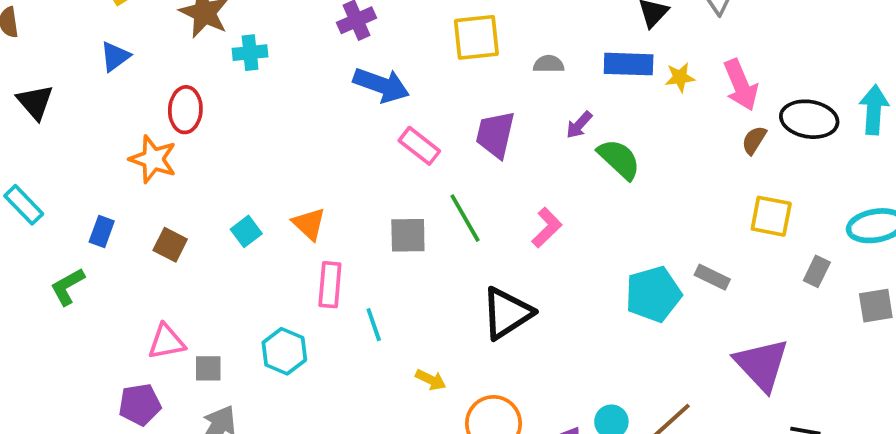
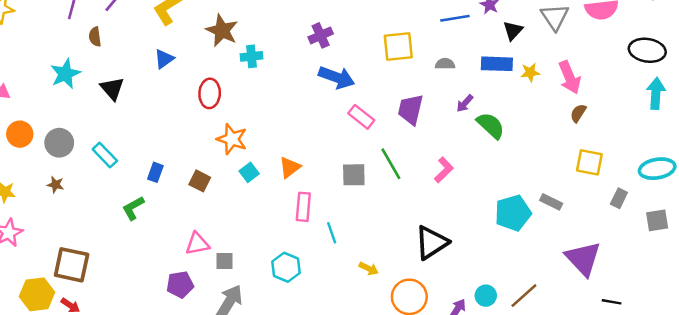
black ellipse: (809, 119) -> (647, 50), moved
orange star: (153, 159) -> (232, 139), moved
orange triangle: (309, 224) -> (290, 167), turned 40
black triangle: (507, 313) -> (432, 243), moved
cyan hexagon: (284, 351) -> (286, 267), moved

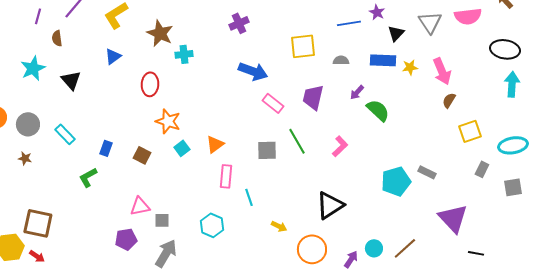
purple cross: (321, 35) -> (239, 23), moved
yellow square: (589, 162) -> (470, 131), moved, turned -30

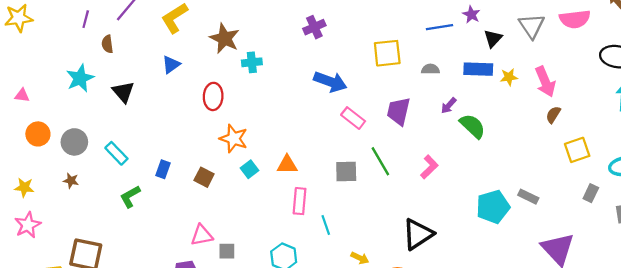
orange triangle: (215, 144) -> (287, 165), turned 36
green L-shape: (88, 177) -> (130, 197), moved

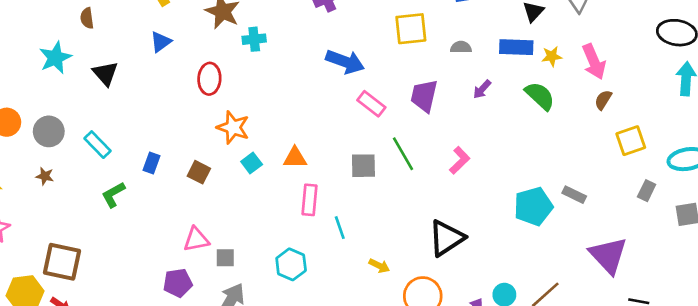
green semicircle: (472, 126) -> (540, 96), moved

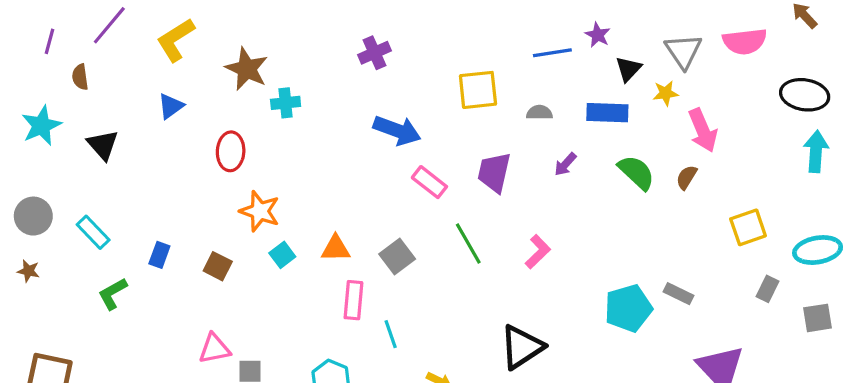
yellow star: (552, 56) -> (666, 93), moved
brown semicircle: (603, 100) -> (687, 177), moved
gray square: (363, 166) -> (397, 256), moved, turned -36

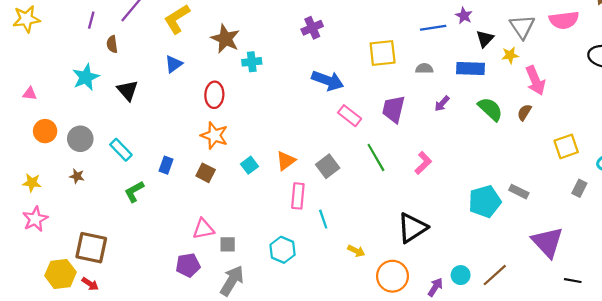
orange star: (260, 211) -> (214, 135), moved
orange triangle: (336, 248) -> (286, 161), turned -35

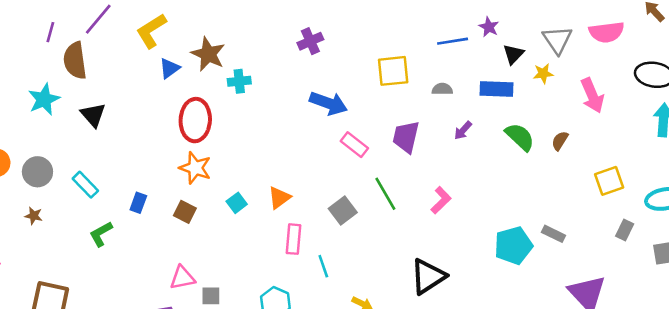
brown semicircle: (112, 44) -> (75, 61), size x1.8
blue triangle: (174, 64) -> (169, 68), moved
pink arrow: (535, 81) -> (592, 95), moved
red ellipse: (214, 95) -> (195, 120), size x1.4
gray square: (328, 166) -> (343, 211), moved

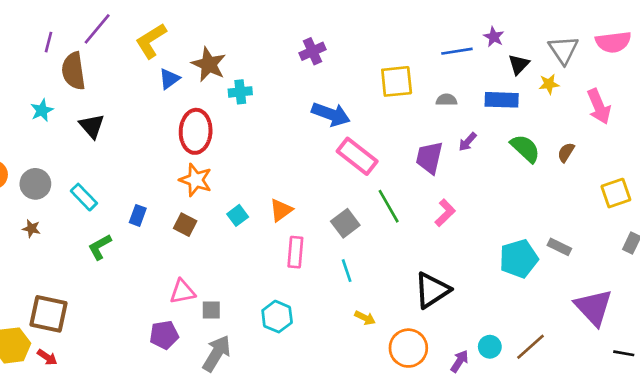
cyan star: (44, 99) -> (42, 110), size x0.7
purple trapezoid: (406, 137) -> (429, 158), moved
pink rectangle: (354, 145) -> (357, 156), size x1.4
cyan line: (323, 266) -> (347, 271), moved

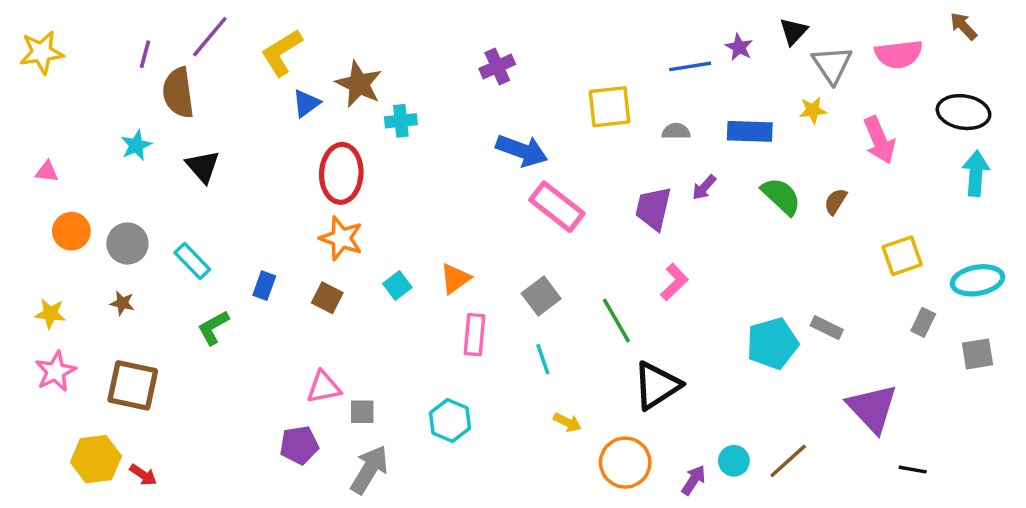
black triangle: (519, 64) -> (793, 31), moved
green line: (389, 206) -> (616, 321), moved
brown square: (48, 314) -> (133, 385), moved

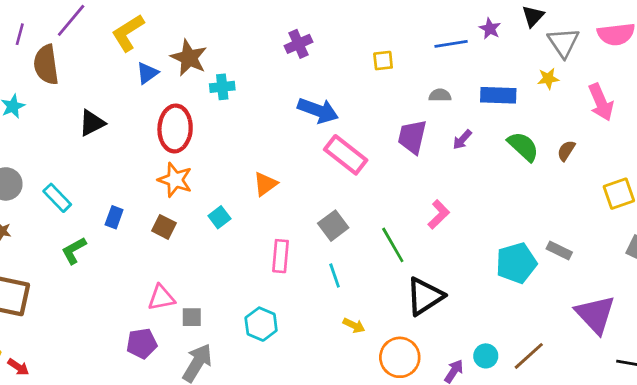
yellow square: (609, 107) -> (383, 61), moved, size x0.6
black triangle: (203, 166) -> (92, 123), moved, turned 44
purple trapezoid: (653, 208) -> (412, 137), moved
orange triangle: (455, 279) -> (265, 184), moved

